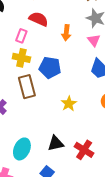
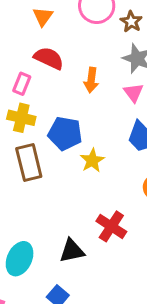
yellow star: (69, 104) -> (92, 160), moved
red cross: (84, 150) -> (111, 226), moved

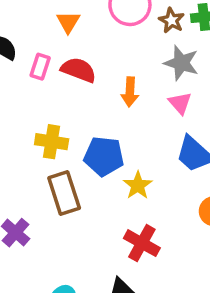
pink rectangle: (22, 84) -> (40, 67), moved
red cross: (111, 226) -> (142, 243), moved

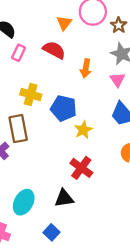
orange triangle: (68, 22) -> (64, 23), moved
pink rectangle: (40, 67) -> (19, 53), moved
brown rectangle: (64, 193) -> (18, 129), moved

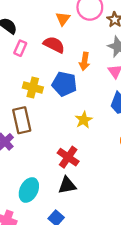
blue pentagon: (64, 108) -> (64, 84), moved
red cross: (81, 168) -> (68, 157), moved

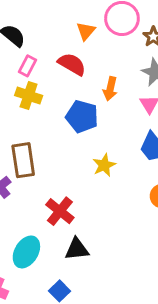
yellow cross: (33, 88) -> (29, 95), moved
red cross: (68, 157) -> (60, 211), moved

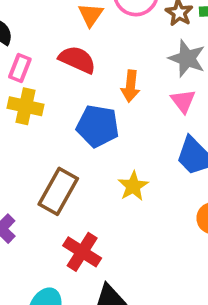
brown rectangle: (23, 160) -> (58, 191), moved, turned 44

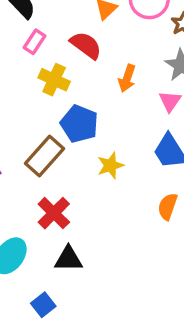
yellow cross: (25, 106) -> (54, 80), moved
blue pentagon: (98, 126) -> (79, 124), moved

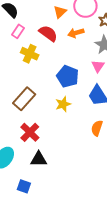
orange arrow: (127, 78) -> (76, 33), moved, turned 56
blue pentagon: (79, 124) -> (68, 76), moved
blue square: (43, 305) -> (24, 186), turned -32

